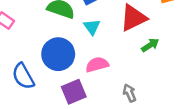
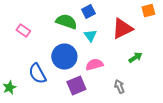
green arrow: (150, 45) -> (135, 58), moved

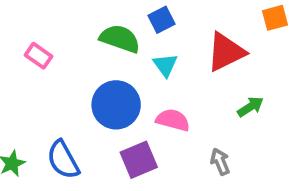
pink semicircle: (94, 65) -> (173, 120), turned 30
blue semicircle: (37, 74) -> (63, 160), moved

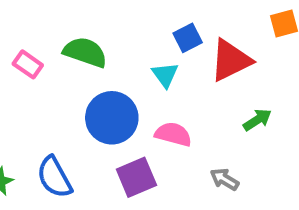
blue square: (161, 20) -> (188, 38), moved
green semicircle: (120, 39) -> (85, 52), moved
gray arrow: (220, 162) -> (225, 179), turned -36

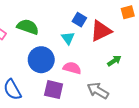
blue square: (188, 38) -> (79, 20), turned -32
purple square: (136, 177) -> (54, 90), turned 36
gray arrow: (225, 179) -> (98, 91), size x1.5

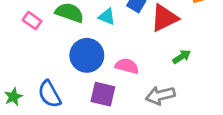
cyan triangle: (68, 38) -> (107, 17), moved, turned -32
gray arrow: (98, 91) -> (160, 95), turned -45

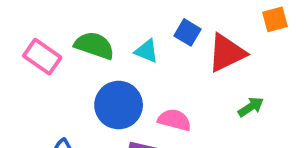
pink rectangle: (32, 21) -> (42, 57), size x1.4

